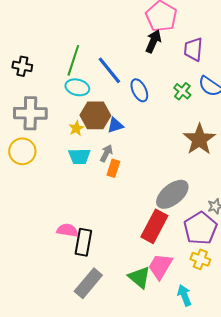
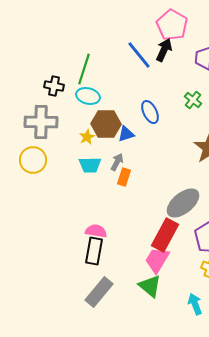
black cross: (22, 66) -> (54, 86), moved
blue line: (109, 70) -> (139, 55), moved
blue ellipse: (139, 90) -> (150, 112), moved
pink semicircle: (67, 230) -> (96, 231), moved
pink trapezoid: (160, 266) -> (157, 260), moved

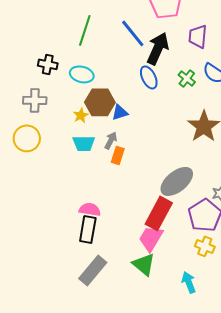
black arrow: (164, 50) -> (158, 48), moved, size x1.4
green line: (84, 69) -> (85, 30), moved
blue ellipse: (150, 112) -> (149, 77), moved
gray cross: (41, 122) -> (35, 100), size x0.7

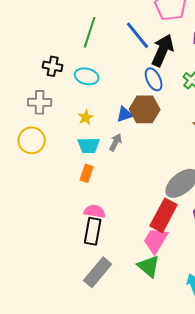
brown hexagon: (100, 102) -> (145, 109), moved
orange rectangle: (118, 155) -> (87, 173), moved

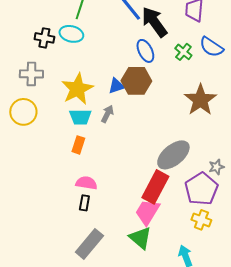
black arrow: (163, 50) -> (154, 22), turned -60
cyan ellipse: (87, 76) -> (71, 34), moved
yellow star: (86, 117) -> (77, 89), size x2.0
black rectangle: (93, 231) -> (84, 203), size x0.6

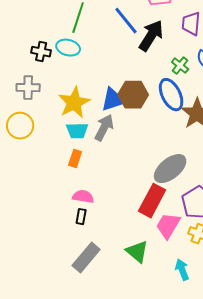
black arrow: (154, 22) -> (151, 36), turned 68
blue ellipse: (145, 51) -> (171, 95), moved, size x1.4
blue triangle: (116, 86) -> (113, 100), size x1.5
gray arrow: (107, 114) -> (104, 128), size x1.5
pink trapezoid: (147, 212) -> (168, 226), moved

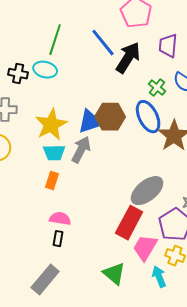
gray rectangle: (86, 258) -> (45, 280), moved
cyan arrow: (182, 270) -> (159, 277), moved

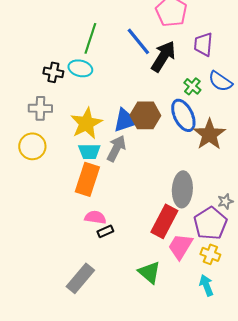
orange rectangle: (52, 181) -> (87, 179), size x1.8
gray ellipse: (147, 191) -> (182, 189), turned -48
black rectangle: (58, 239) -> (105, 231), moved, turned 56
cyan arrow: (159, 277) -> (206, 285), moved

